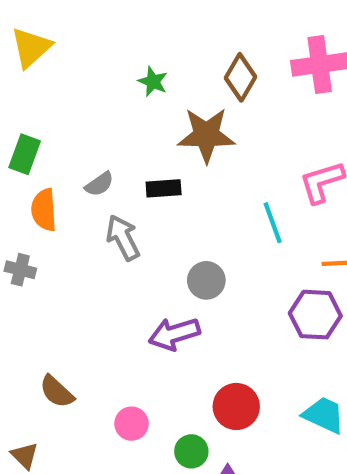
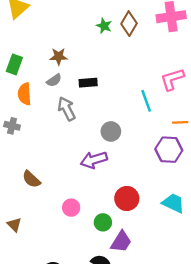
green star: (153, 82) -> (104, 26), moved
brown star: (206, 135) -> (59, 56), moved, size x0.6
brown semicircle: (57, 392) -> (31, 179), moved

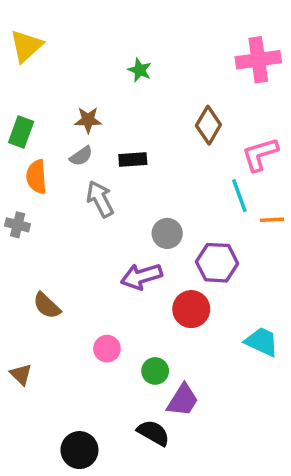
brown diamond: (129, 24) -> (208, 125), moved
green star: (104, 26) -> (140, 70), moved
cyan line: (146, 101) -> (239, 196), moved
purple hexagon: (169, 150) -> (217, 263), moved
red circle: (127, 198) -> (191, 309), moved

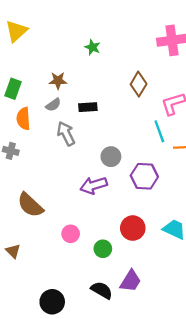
brown semicircle: (47, 306) -> (30, 205), size x1.4
red circle: (191, 309) -> (133, 228), moved
purple trapezoid: (183, 400) -> (130, 281), moved

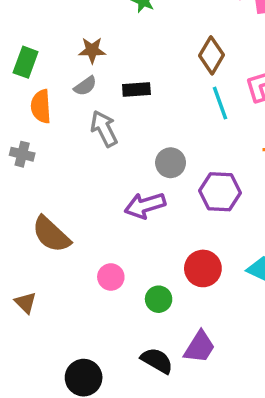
cyan line: (159, 131) -> (220, 103), moved

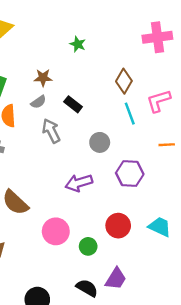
black rectangle: (136, 89) -> (73, 104), turned 42
gray circle: (171, 163) -> (100, 142), moved
pink circle: (111, 277) -> (56, 231), size x1.5

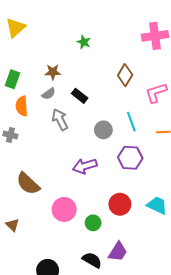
cyan line: (130, 114) -> (131, 122), moved

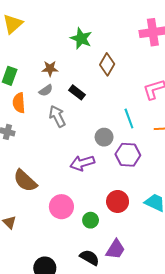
green star: (84, 42) -> (81, 38), size x1.5
brown diamond: (125, 75) -> (107, 64), moved
gray circle: (103, 130) -> (104, 137), moved

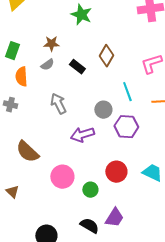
brown diamond: (107, 64) -> (106, 56), moved
gray arrow: (57, 116) -> (58, 104), moved

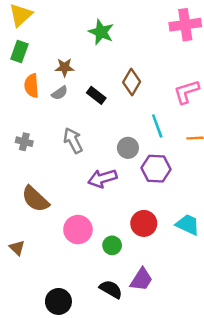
green rectangle: (12, 51) -> (19, 52), moved
orange semicircle: (21, 77) -> (32, 86), moved
gray cross: (10, 105) -> (24, 142), moved

